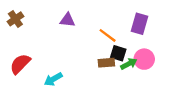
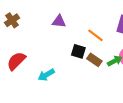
black square: (118, 53) -> (78, 51), moved
brown rectangle: (106, 63) -> (94, 60), turned 40

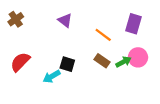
purple triangle: (59, 21) -> (65, 20), turned 32
black square: (78, 51) -> (67, 64), moved

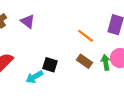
purple triangle: (65, 20) -> (28, 21), moved
green arrow: (123, 62) -> (106, 62), turned -72

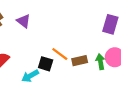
orange line: (86, 36) -> (60, 54), moved
brown rectangle: (84, 61) -> (80, 61), turned -48

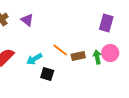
black square: (46, 64) -> (47, 74), moved
cyan arrow: (30, 76) -> (34, 59), moved

